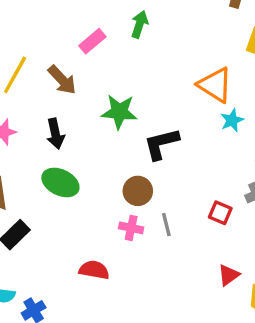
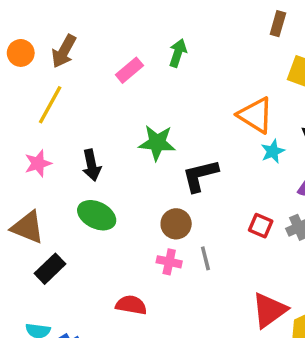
brown arrow: (62, 80) -> (64, 51), moved, turned 72
red square: (220, 213) -> (261, 226), moved
red triangle: (229, 275) -> (269, 310), size x1.6

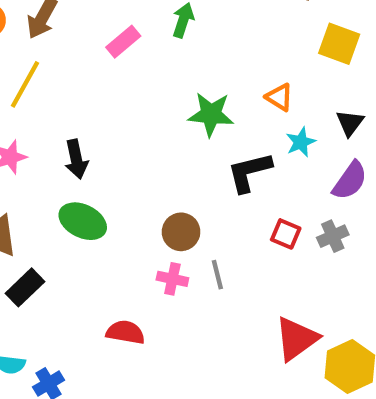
orange triangle: (255, 115) -> (279, 97), size x0.6
green star: (157, 143) -> (211, 114), moved
black L-shape: (200, 176) -> (249, 172), moved

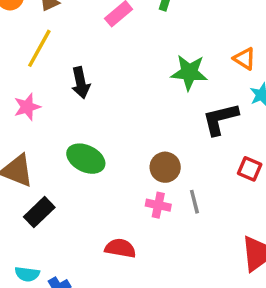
black arrow: (76, 159) -> (81, 83), moved

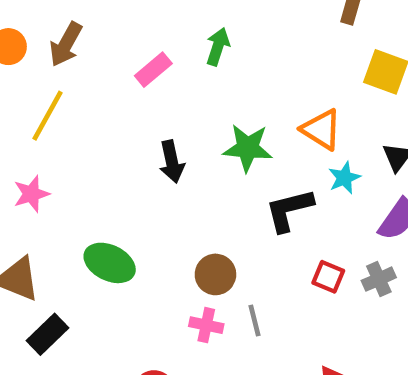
orange triangle: (244, 59) -> (321, 129), size x1.4
black arrow: (81, 83) -> (172, 162), moved

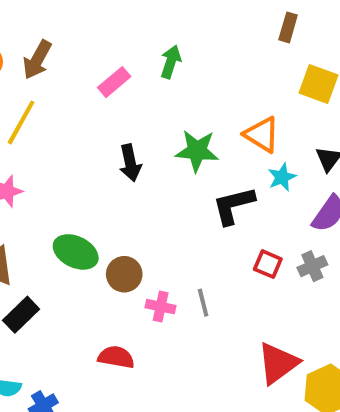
brown circle: (215, 274) -> (124, 274), moved

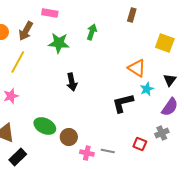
brown rectangle: (288, 27) -> (132, 15), moved
pink rectangle: (114, 82) -> (50, 13), moved, turned 49
green star: (197, 151) -> (59, 43), moved
red square: (268, 264) -> (140, 144), moved
gray line: (203, 303) -> (108, 151), turned -64

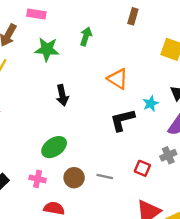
orange triangle: (137, 68) -> (118, 79), moved
green ellipse: (45, 126) -> (54, 147), moved, turned -60
brown circle: (69, 137) -> (74, 178), moved
pink cross: (87, 153) -> (38, 179), moved

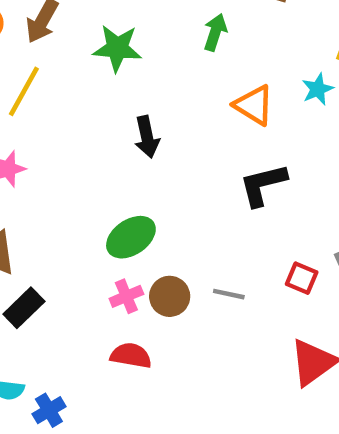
green arrow: (86, 36) -> (215, 32), moved
cyan star: (151, 104) -> (318, 89), moved
pink cross: (38, 179) -> (126, 296), moved, turned -35

